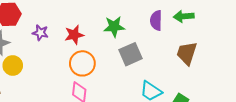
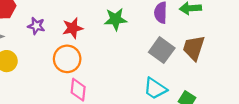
gray square: (130, 54) -> (162, 50), moved, turned -30
orange circle: (82, 63) -> (67, 59), moved

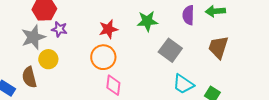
purple star: (36, 26) -> (59, 29), moved
gray square: (162, 50) -> (170, 50), moved

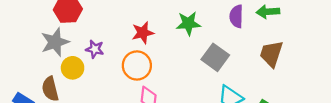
purple star: (59, 29) -> (95, 49), moved

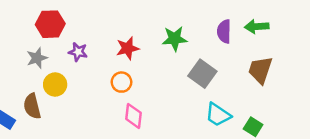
gray star: (55, 42) -> (37, 58), size x0.7
purple star: (95, 49) -> (78, 52), moved
orange circle: (137, 65) -> (121, 82), size x0.7

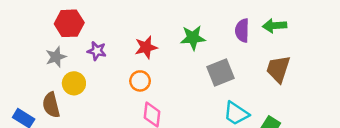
gray square: (202, 74) -> (221, 73), turned 32

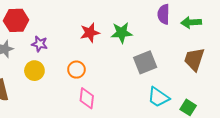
purple semicircle: (242, 30) -> (164, 14), moved
red star: (146, 47) -> (90, 33), moved
yellow circle: (74, 83) -> (34, 71), moved

